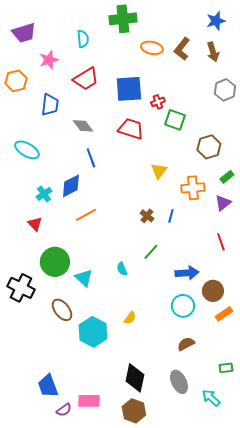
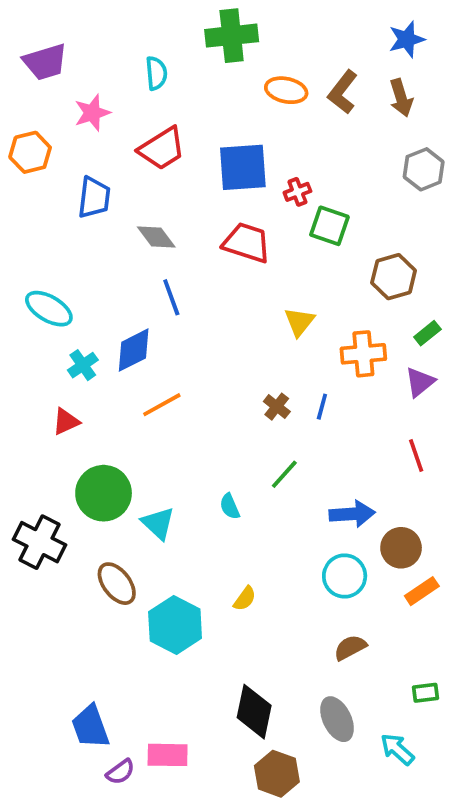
cyan ellipse: (27, 150) -> (49, 309), moved
red triangle: (35, 224) -> (66, 422), turned 49
brown hexagon: (134, 411) -> (277, 774), moved

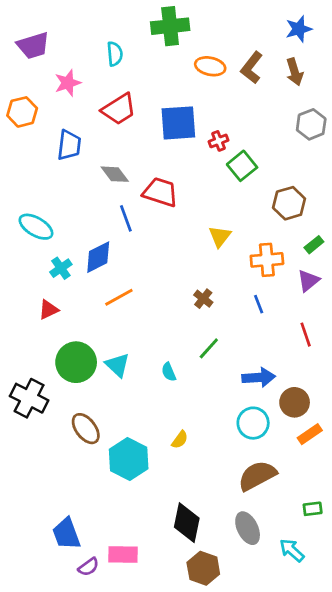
green square: (329, 226) -> (242, 166), turned 32
red trapezoid: (247, 243) -> (160, 192), moved
blue line: (322, 407) -> (259, 304), moved, turned -36
cyan triangle: (158, 523) -> (118, 365), moved
brown semicircle: (350, 648) -> (257, 476), size x1.6

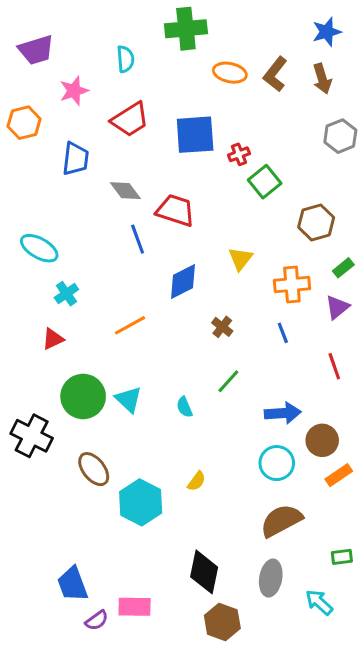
blue diamond: (98, 257) -> (183, 281), moved
gray ellipse: (248, 528) -> (271, 578), turned 36

